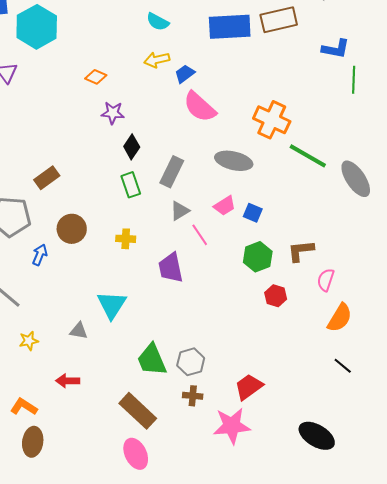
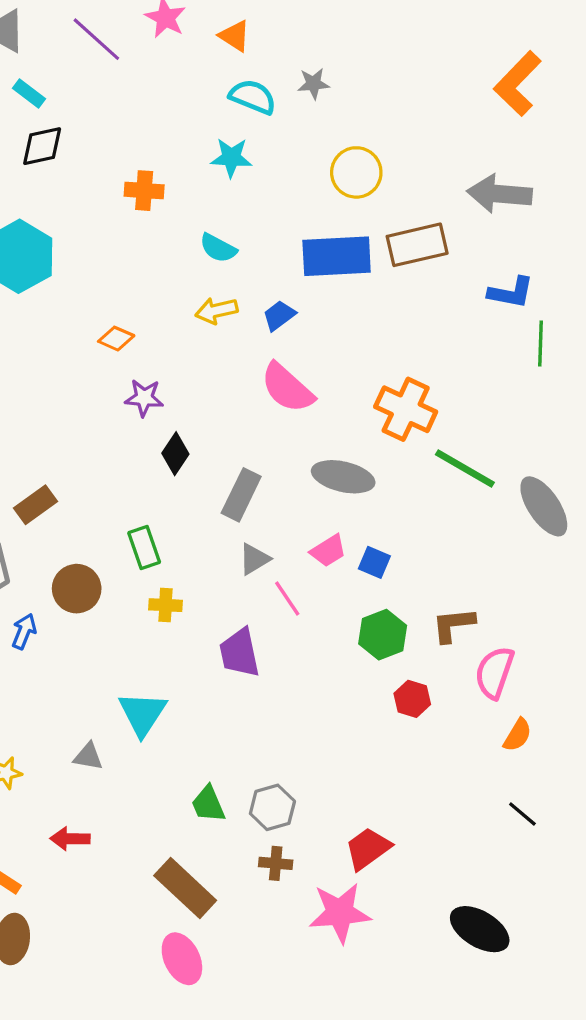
blue trapezoid: (185, 74) -> (279, 316), moved
green rectangle: (131, 185) -> (144, 547), moved
pink semicircle: (326, 280) -> (494, 673), size x1.4
orange semicircle: (340, 318) -> (518, 735), size x0.7
green trapezoid: (152, 360) -> (208, 804), size x0.7

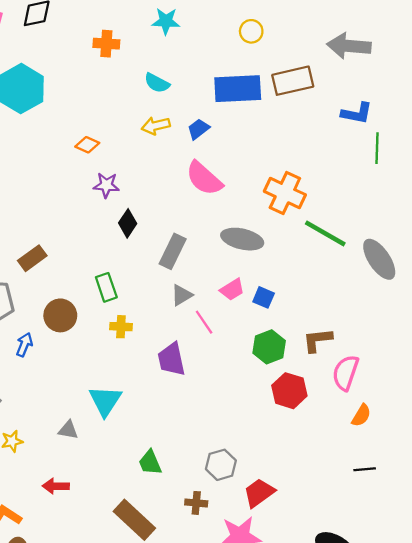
yellow circle: (356, 172) -> (251, 31), size x0.7
red hexagon: (412, 699) -> (289, 391), size x1.4
gray hexagon: (272, 807) -> (221, 465), moved
black line: (522, 814) -> (365, 469), turned -45

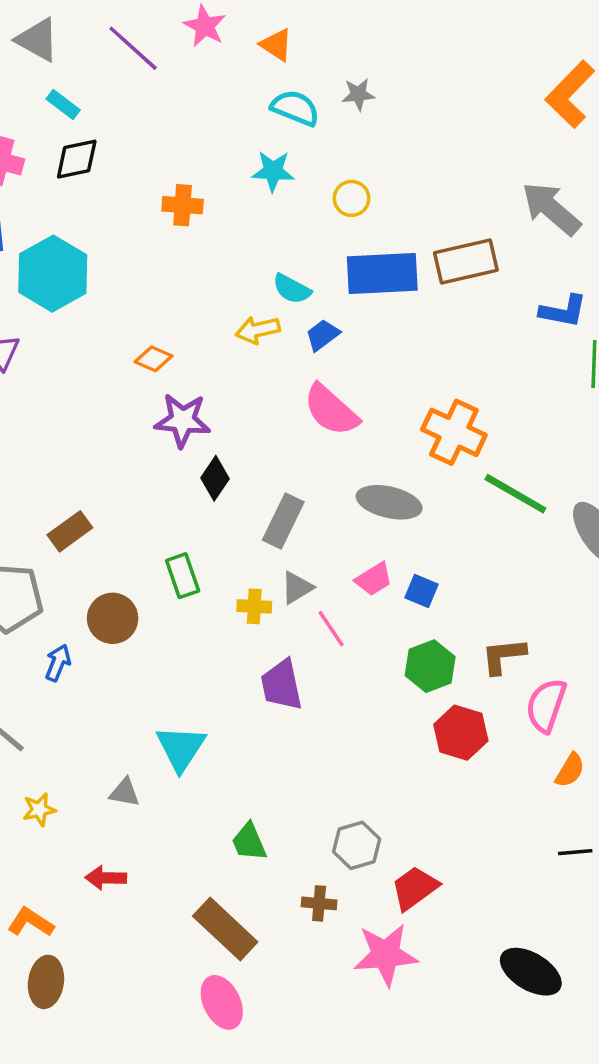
yellow circle: (251, 31) -> (352, 198), moved
gray arrow: (349, 46) -> (551, 209), turned 36
cyan semicircle: (157, 83) -> (292, 289), moved
purple star: (106, 185) -> (183, 420), size x1.4
yellow cross: (121, 327) -> (254, 606), moved

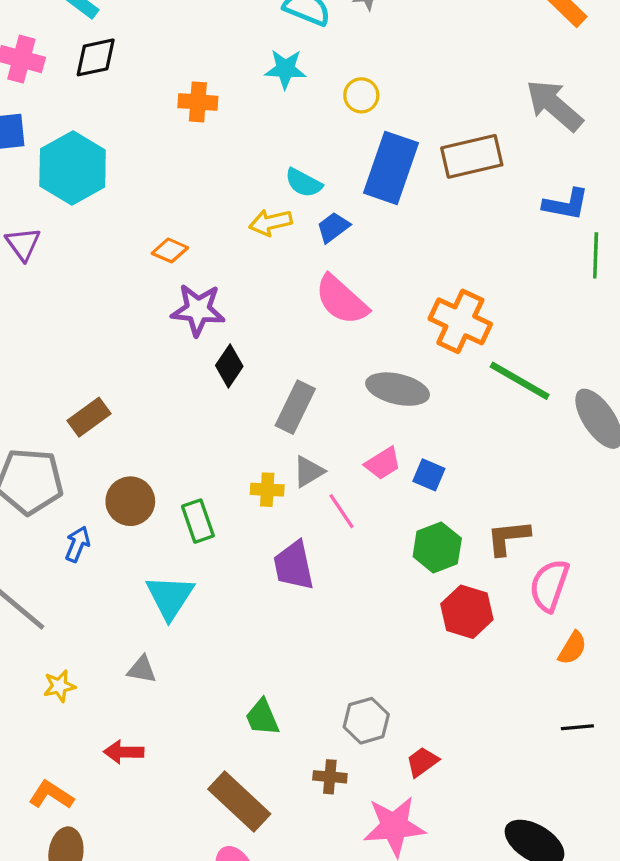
blue rectangle: (382, 274) -> (391, 168), turned -68
green rectangle: (183, 576) -> (198, 521), moved
cyan triangle: (181, 748) -> (170, 597), moved
red trapezoid: (415, 888) -> (422, 762), size x0.7

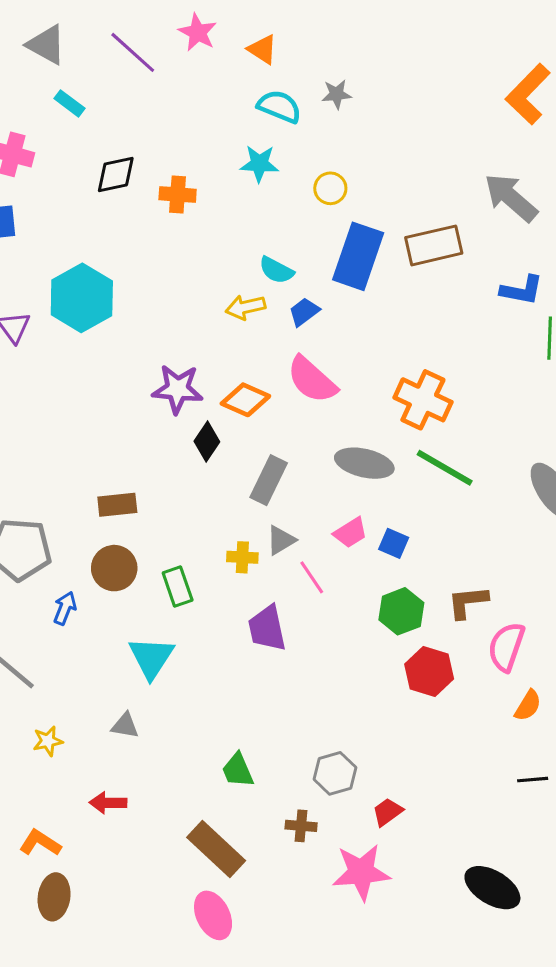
black diamond: (96, 57) -> (116, 174), moved
cyan hexagon: (73, 168) -> (82, 298), moved
orange diamond: (170, 250) -> (245, 400), moved, size x1.4
green line: (520, 381) -> (445, 468), moved
brown rectangle: (89, 417) -> (117, 505), moved, turned 30

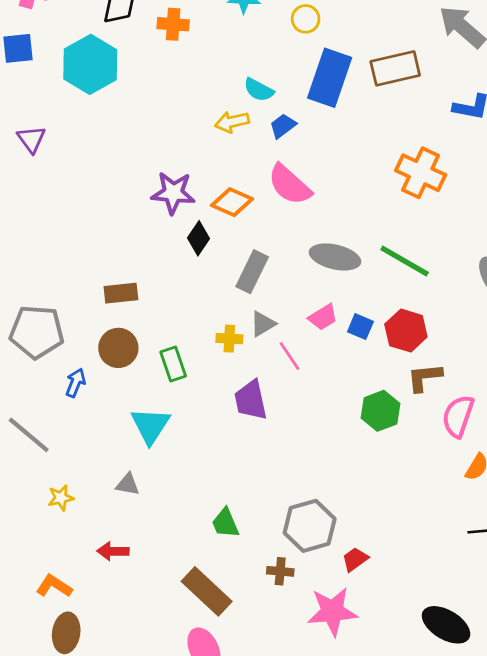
cyan hexagon: (82, 298) -> (90, 64), moved
orange cross: (423, 400) -> (421, 173), moved
green hexagon: (401, 611) -> (380, 411), moved
red hexagon: (429, 672) -> (406, 331), moved
gray hexagon: (335, 773) -> (310, 526), size x1.4

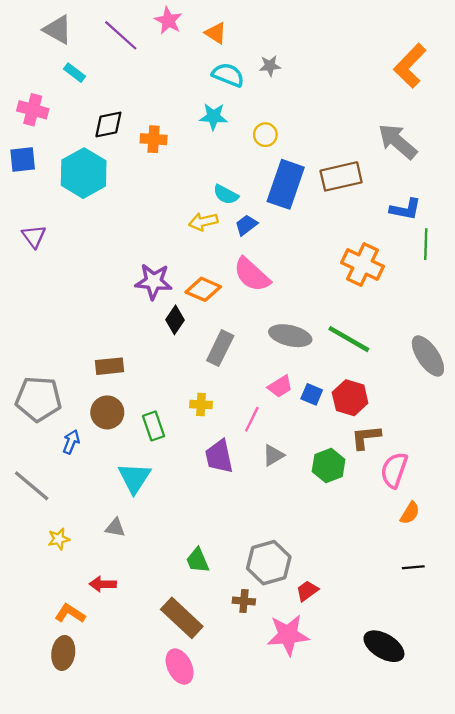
gray triangle: (263, 324) -> (273, 455), moved
pink line: (290, 356) -> (252, 419), turned 60
orange L-shape: (54, 586) -> (70, 613), moved

